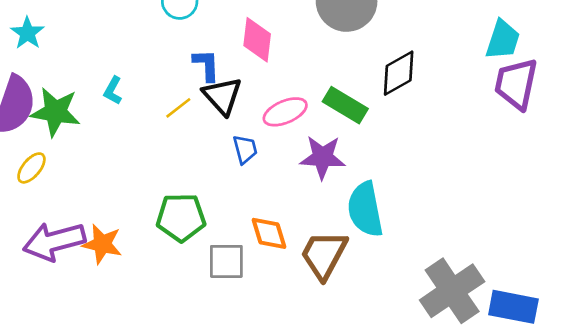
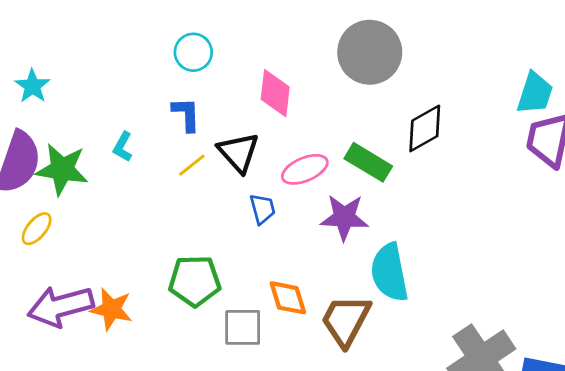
blue L-shape: (206, 65) -> (186, 114), moved

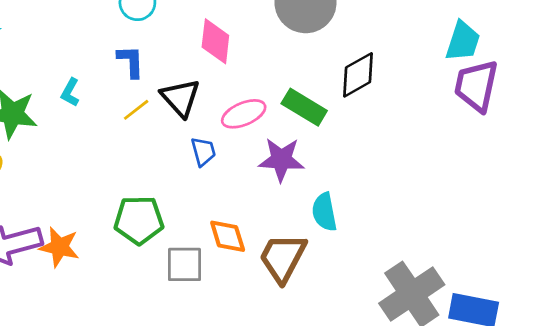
cyan semicircle: (389, 272) -> (324, 212), size x0.7

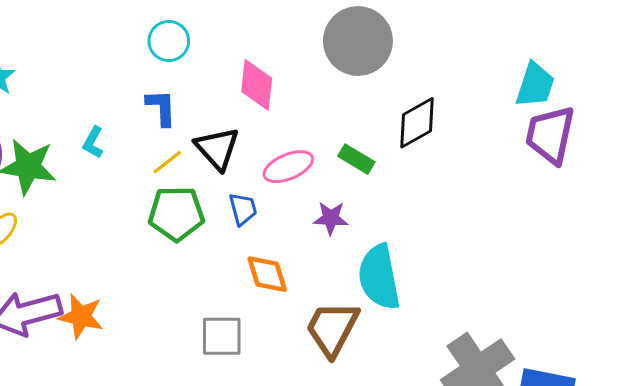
green rectangle: (304, 107) -> (356, 159), size x0.7
purple star: (281, 160) -> (331, 218), size x0.7
cyan semicircle: (324, 212) -> (379, 277), size x1.5
green pentagon: (139, 220) -> (176, 214), moved
orange diamond: (228, 236) -> (267, 274), moved

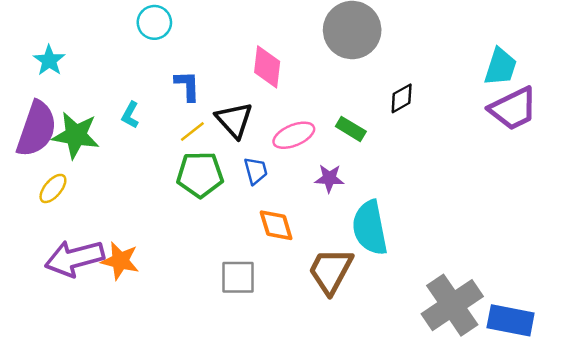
cyan circle: (169, 41) -> (154, 22), moved
black diamond: (417, 123) -> (402, 98), size x0.7
purple trapezoid: (550, 135) -> (513, 109), turned -128

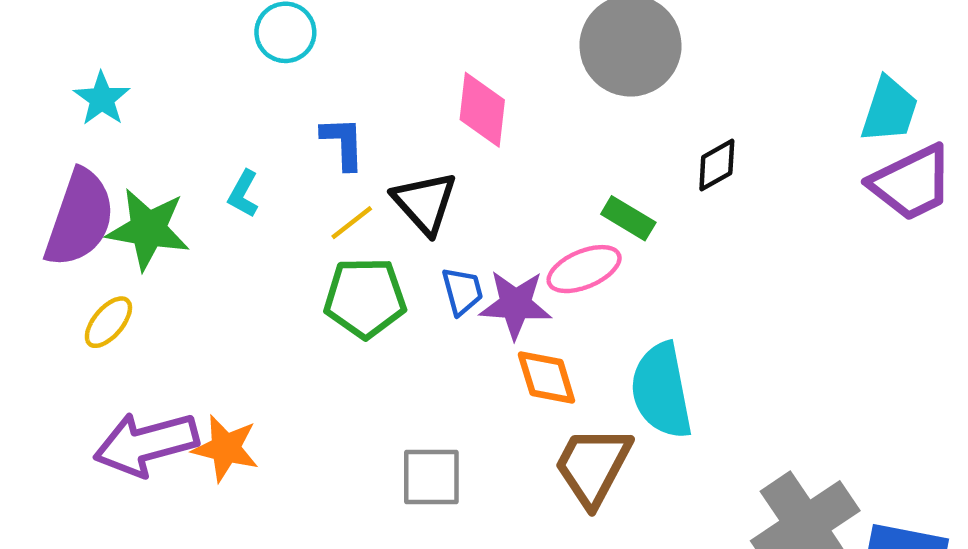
pink ellipse: (294, 135) -> (584, 269), moved
purple star: (329, 178) -> (515, 304), moved, size x1.4
orange diamond: (276, 225) -> (546, 377), moved

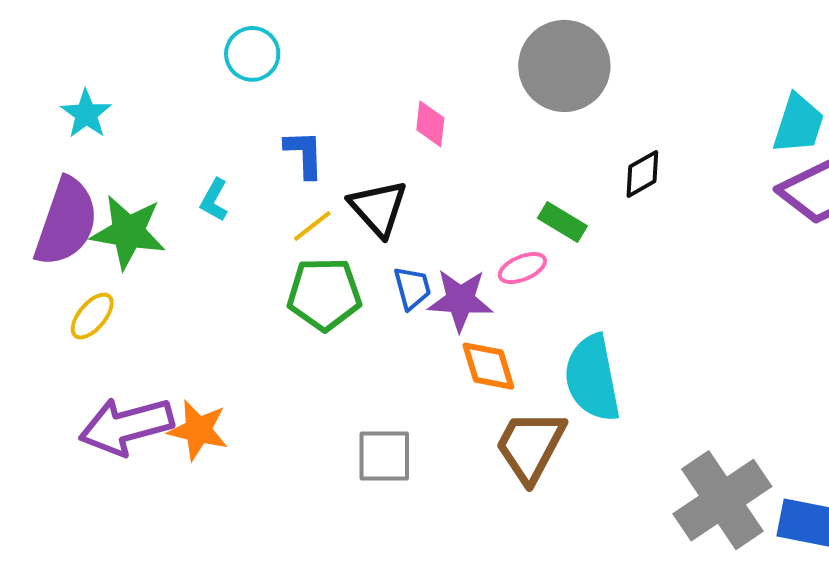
pink diamond: (482, 110) -> (430, 124), size x0.7
pink ellipse: (584, 269) -> (522, 268), size x0.7

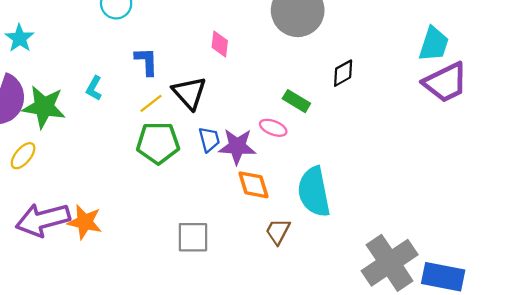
pink ellipse: (522, 268) -> (273, 128), turned 44
brown trapezoid: (530, 446) -> (278, 231), size x0.6

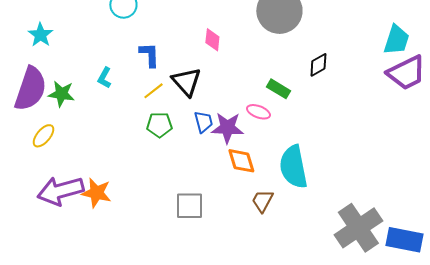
green star: (44, 107) -> (61, 94), size x0.7
green pentagon: (158, 143) -> (159, 125), size x0.7

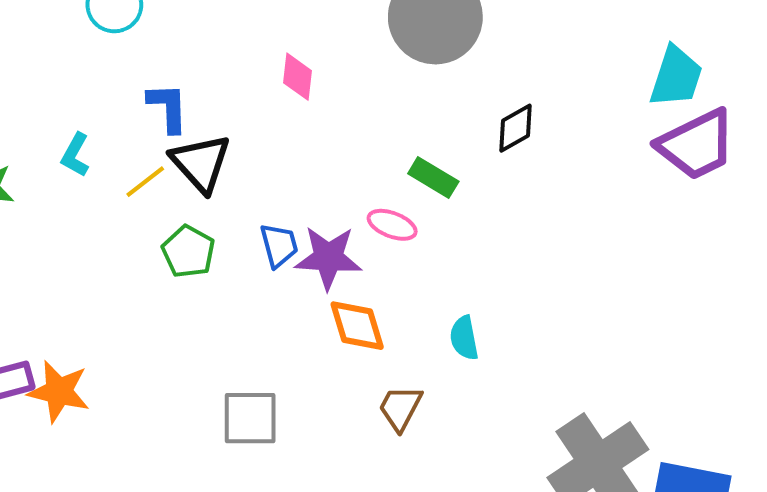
black triangle: (186, 82) -> (201, 163), moved
yellow line: (153, 91) -> (145, 182), moved
green pentagon: (159, 125) -> (188, 252), turned 30
cyan semicircle: (293, 167) -> (464, 338), size x0.5

